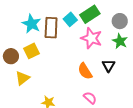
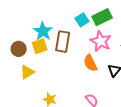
cyan star: (31, 24) -> (43, 31), moved
brown rectangle: (51, 28) -> (63, 42), moved
orange semicircle: (85, 71) -> (90, 63), moved

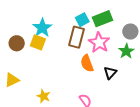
brown rectangle: (63, 42) -> (77, 37), moved
yellow square: (40, 46) -> (38, 42), turned 35
yellow triangle: (27, 72) -> (12, 80), moved

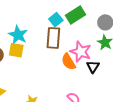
pink star: (99, 42) -> (81, 52), moved

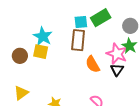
cyan square: (56, 20) -> (81, 22), turned 32
pink star: (81, 52) -> (117, 54), moved

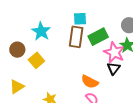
green rectangle: (101, 18) -> (98, 37), moved
yellow square: (41, 52) -> (36, 60), moved, turned 35
orange semicircle: (93, 64) -> (90, 82), moved, turned -36

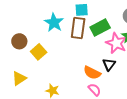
cyan star: (41, 31) -> (54, 23), moved
black triangle: (114, 68) -> (109, 64), moved

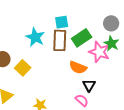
black triangle: (109, 64) -> (89, 85), moved
orange semicircle: (92, 73) -> (78, 67), moved

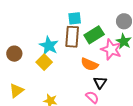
cyan star: (35, 37) -> (49, 46), moved
yellow square: (23, 68) -> (44, 62), moved

